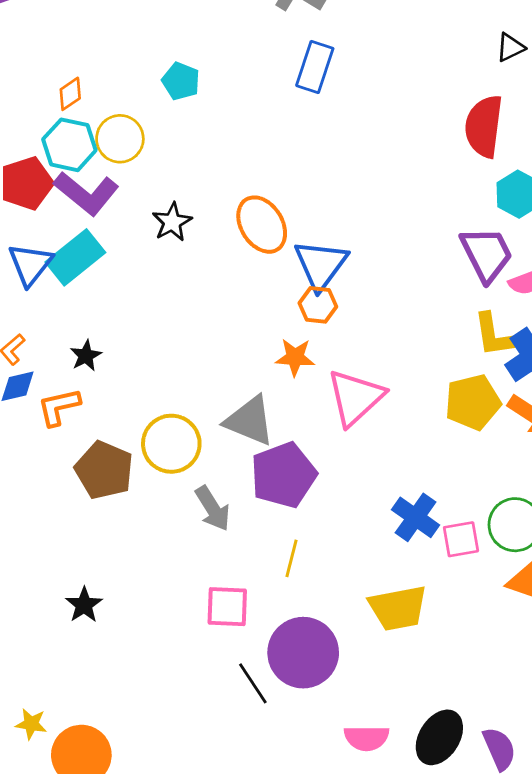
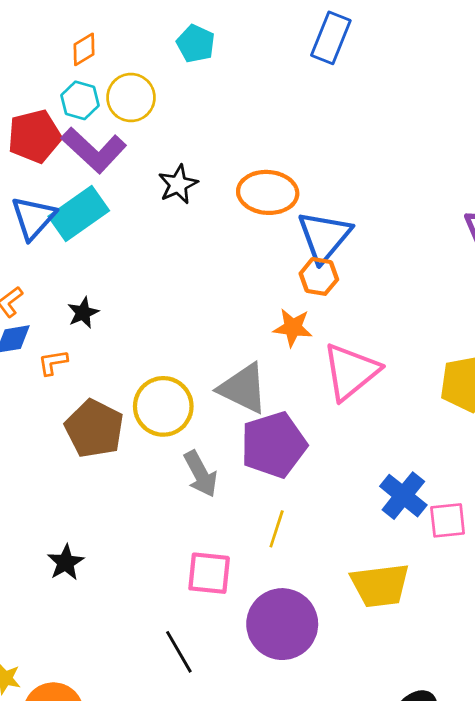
cyan hexagon: (69, 145) -> (80, 100), size x0.7
orange ellipse: (262, 225) -> (268, 192), turned -58
orange L-shape: (59, 407) -> (53, 362), size x0.7
black line: (253, 683) -> (179, 652), moved

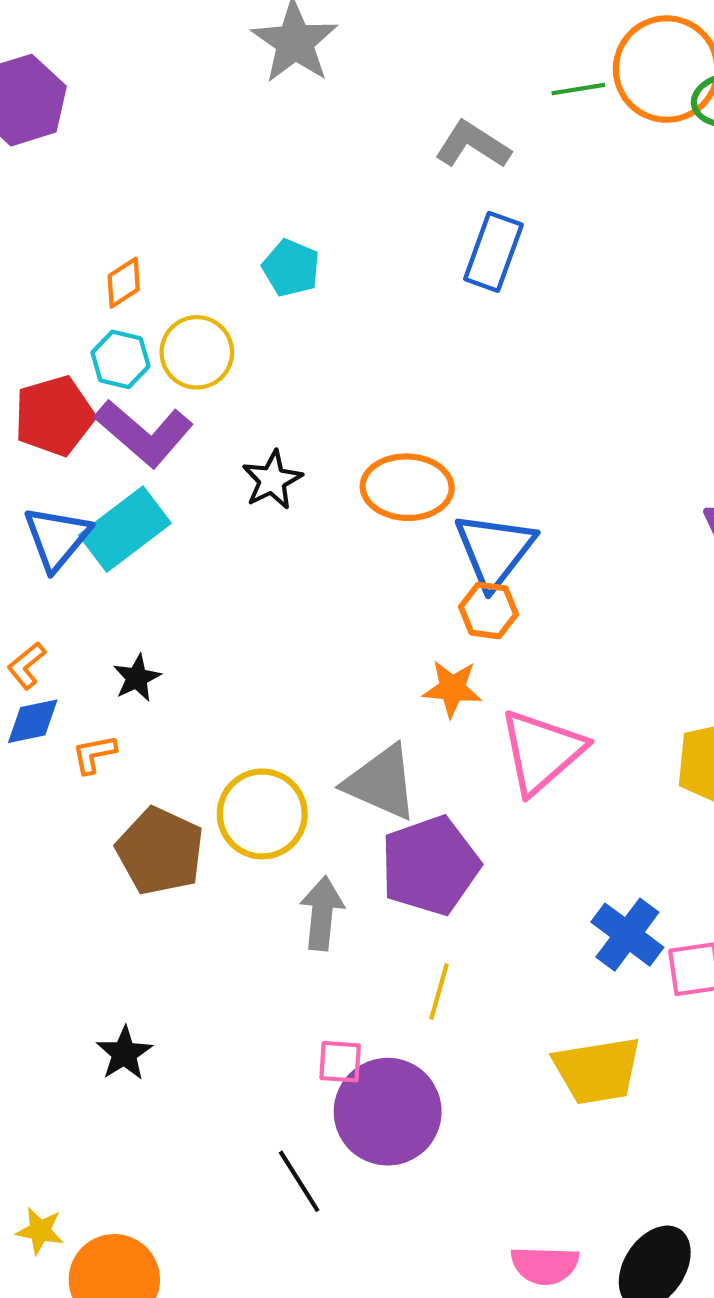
gray arrow: (201, 474) -> (322, 913), turned -144
pink square: (209, 573) -> (340, 1062), size x0.7
purple circle: (282, 624) -> (388, 1112), moved

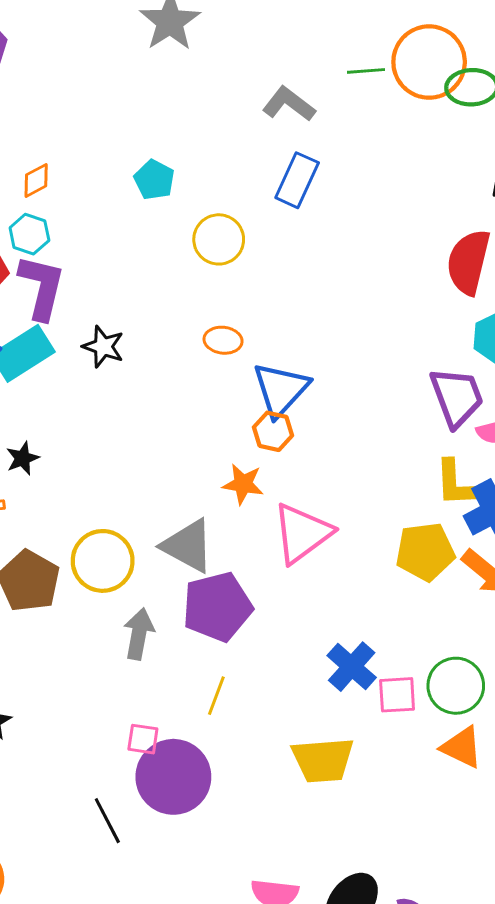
yellow circle: (197, 352) -> (219, 239), moved
purple L-shape: (144, 433) -> (42, 287), turned -122
black star: (272, 480) -> (103, 347), moved, turned -30
orange ellipse: (407, 487) -> (223, 340), size x0.6

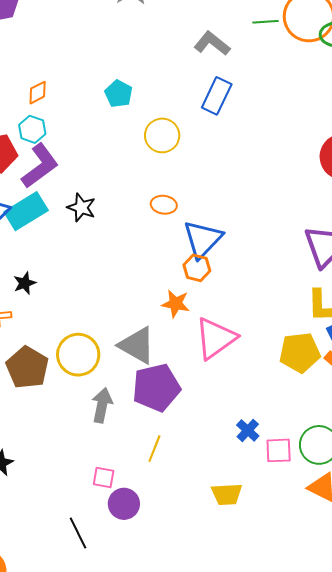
purple L-shape: (42, 287) -> (40, 166), turned 39
blue cross: (352, 667) -> (248, 430), size x0.7
yellow trapezoid: (323, 760) -> (227, 494), size x0.7
purple circle: (173, 777) -> (124, 504), size x0.6

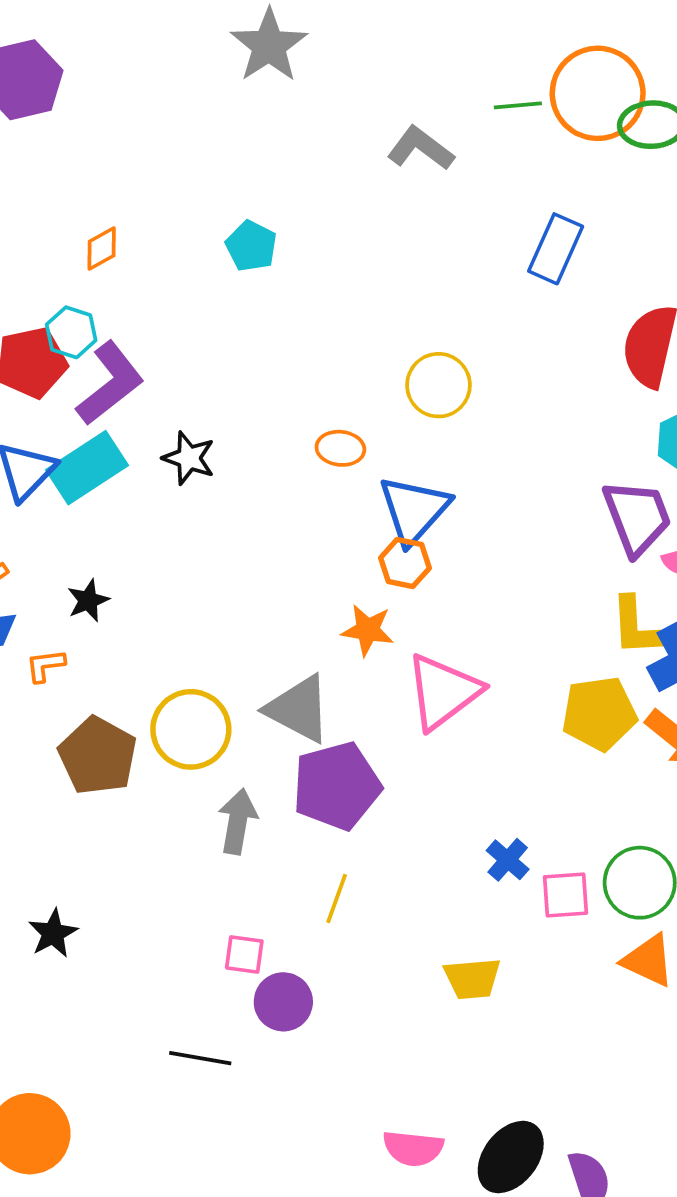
blue rectangle: (217, 96) -> (556, 249), moved
cyan hexagon: (32, 129) -> (71, 332), moved
yellow circle: (162, 135) -> (438, 385), moved
black line: (78, 533) -> (200, 1058), turned -52

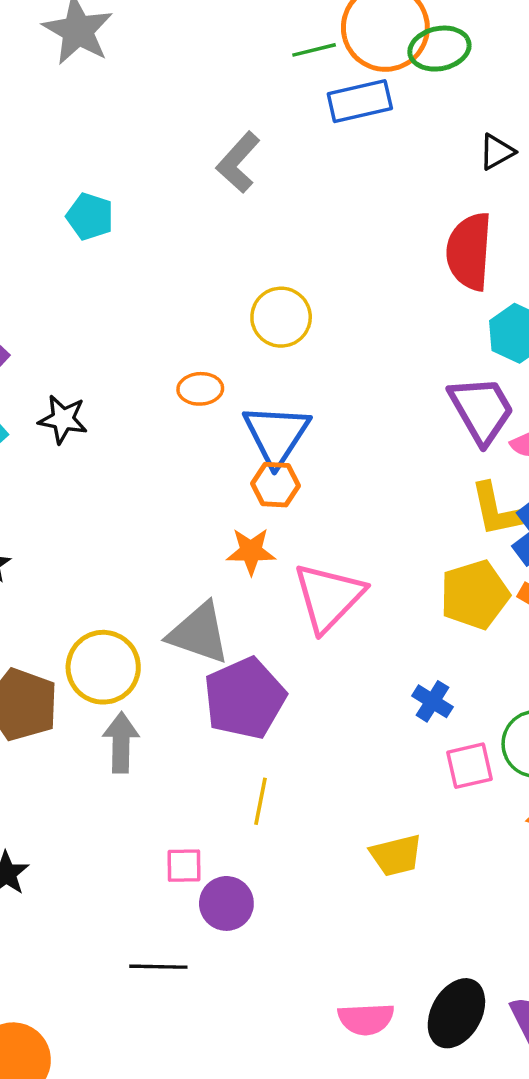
gray L-shape: (421, 148) -> (238, 162), moved, turned -76
blue rectangle: (556, 249) -> (360, 101), moved, turned 62
gray arrow: (238, 821) -> (121, 742), moved
blue cross: (508, 860) -> (432, 701), moved

